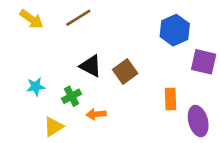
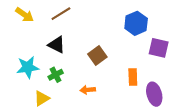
black triangle: (91, 66) -> (57, 45), moved
cyan star: (36, 87) -> (28, 67), size x1.5
orange arrow: (96, 114) -> (88, 90), moved

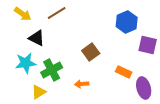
black triangle: (57, 45) -> (37, 38), moved
green cross: (56, 75) -> (52, 70), size x1.5
orange rectangle: (133, 77) -> (124, 72), turned -63

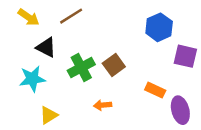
green cross: (52, 70) -> (81, 67), moved

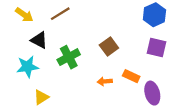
blue hexagon: (159, 27) -> (154, 15), moved
brown square: (114, 65) -> (109, 47), moved
orange arrow: (103, 105) -> (105, 81), moved

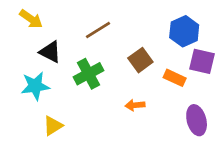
brown line: (60, 14) -> (98, 30), moved
blue hexagon: (154, 15) -> (184, 31), moved
orange rectangle: (131, 76) -> (175, 78), moved

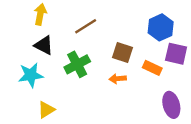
yellow arrow: (31, 19) -> (40, 14), moved, turned -114
brown square: (140, 60) -> (122, 52), turned -36
orange arrow: (135, 105) -> (118, 79), moved

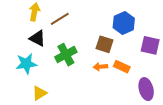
brown line: (86, 26) -> (60, 19), moved
blue hexagon: (161, 27) -> (124, 23), moved
orange rectangle: (152, 68) -> (122, 67), moved

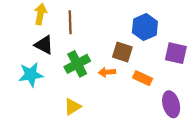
brown line: (60, 19) -> (70, 22), turned -60
orange arrow: (100, 67) -> (107, 72), moved
yellow triangle: (40, 93) -> (72, 107), moved

